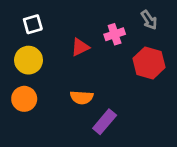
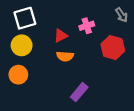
gray arrow: (149, 20) -> (122, 15), moved
white square: (33, 24) -> (25, 18), size x1.5
orange semicircle: (82, 97) -> (65, 56), moved

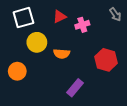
red triangle: (61, 36) -> (60, 17), moved
yellow circle: (22, 45) -> (37, 42), moved
red hexagon: (113, 48) -> (106, 60), moved

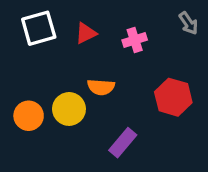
red triangle: (60, 17) -> (86, 33), moved
yellow circle: (37, 42) -> (69, 109), moved

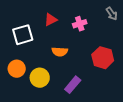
white square: (39, 28) -> (23, 35), moved
yellow circle: (69, 109) -> (40, 78), moved

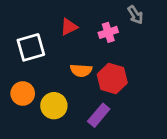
gray arrow: (112, 14) -> (135, 15), moved
red hexagon: (103, 58) -> (112, 79), moved

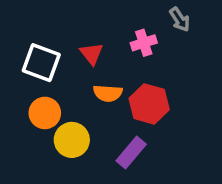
red triangle: (69, 27) -> (92, 54), moved, turned -42
white square: (31, 47) -> (41, 63), turned 36
orange circle: (23, 93) -> (45, 113), moved

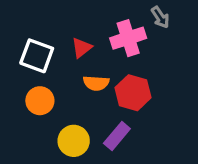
pink cross: (144, 43) -> (128, 38), size x1.5
red triangle: (92, 54) -> (82, 48), turned 30
yellow circle: (72, 140) -> (74, 141), moved

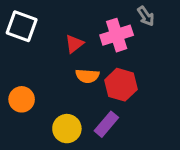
white square: (37, 56) -> (22, 26), moved
orange circle: (40, 101) -> (22, 99), moved

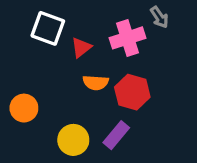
white square: (22, 26) -> (48, 28), moved

